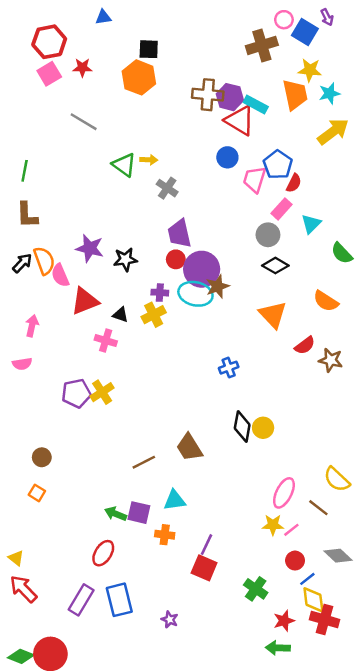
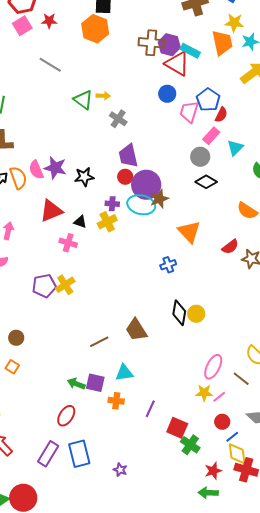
pink semicircle: (60, 275) -> (36, 170), moved
orange triangle: (273, 315) -> (189, 232), moved
red square: (204, 568) -> (177, 428), moved

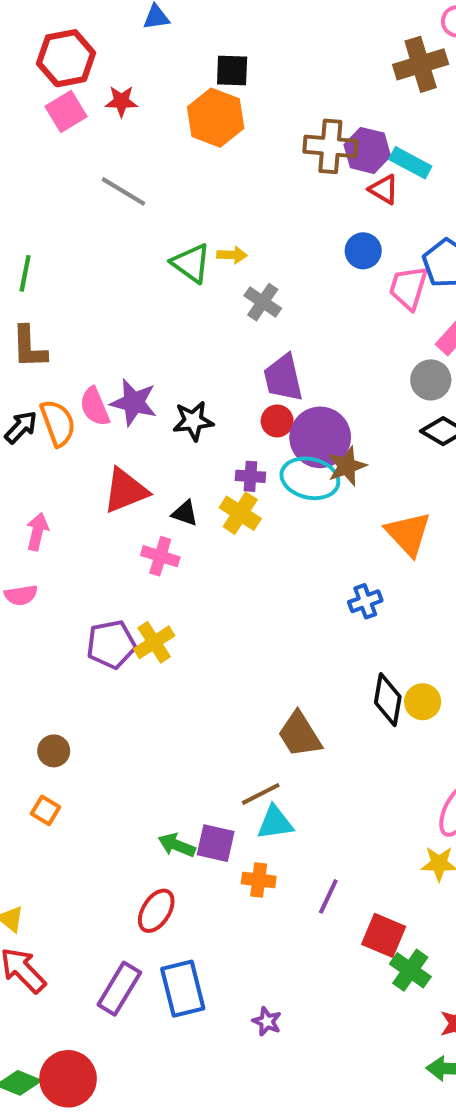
red triangle: (177, 64) -> (384, 189), size x0.6
yellow cross: (107, 222) -> (240, 513), turned -30
brown line: (99, 342) -> (261, 794), moved

